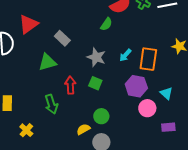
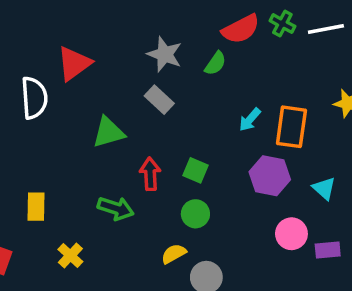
gray rectangle: (62, 38) -> (159, 100), moved
gray star: (96, 57) -> (165, 54), moved
green arrow: (51, 104) -> (116, 208), turned -54
pink circle: (147, 108) -> (291, 234), moved
green circle: (101, 116) -> (195, 214), moved

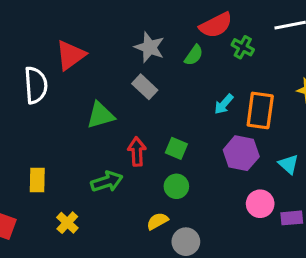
green cross: (282, 24) -> (243, 47), moved
green arrow: (116, 208) -> (107, 182), turned -36

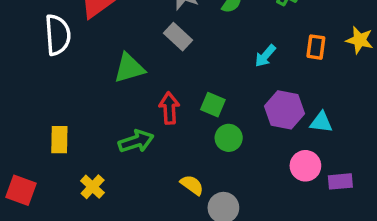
orange rectangle: (260, 110) -> (316, 47), moved, size x0.6
cyan triangle: (289, 164) -> (321, 122), moved, turned -35
green circle: (176, 186) -> (229, 138), moved
yellow semicircle: (157, 221) -> (192, 185), turned 65

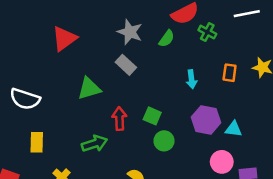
white semicircle: (58, 35) -> (25, 99), moved, turned 112
cyan arrow: (265, 56) -> (192, 79), turned -48

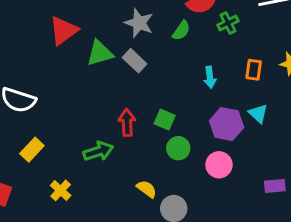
green cross: (207, 32) -> (228, 23), turned 36
green triangle: (89, 88) -> (100, 53), moved
cyan triangle: (234, 129) -> (258, 113), moved, turned 36
yellow rectangle: (37, 142) -> (32, 150), turned 42
pink circle: (222, 162) -> (219, 165), moved

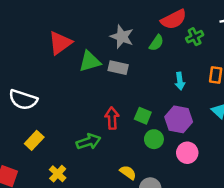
gray rectangle: (135, 61) -> (118, 68), turned -30
purple hexagon: (227, 124) -> (179, 119), moved

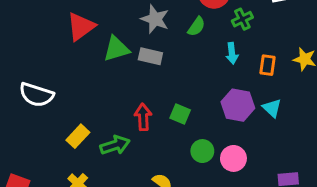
cyan arrow: (180, 81) -> (232, 53), moved
purple hexagon: (179, 119) -> (238, 105), moved
green circle: (154, 139) -> (202, 151), moved
yellow rectangle: (34, 140) -> (78, 136), moved

